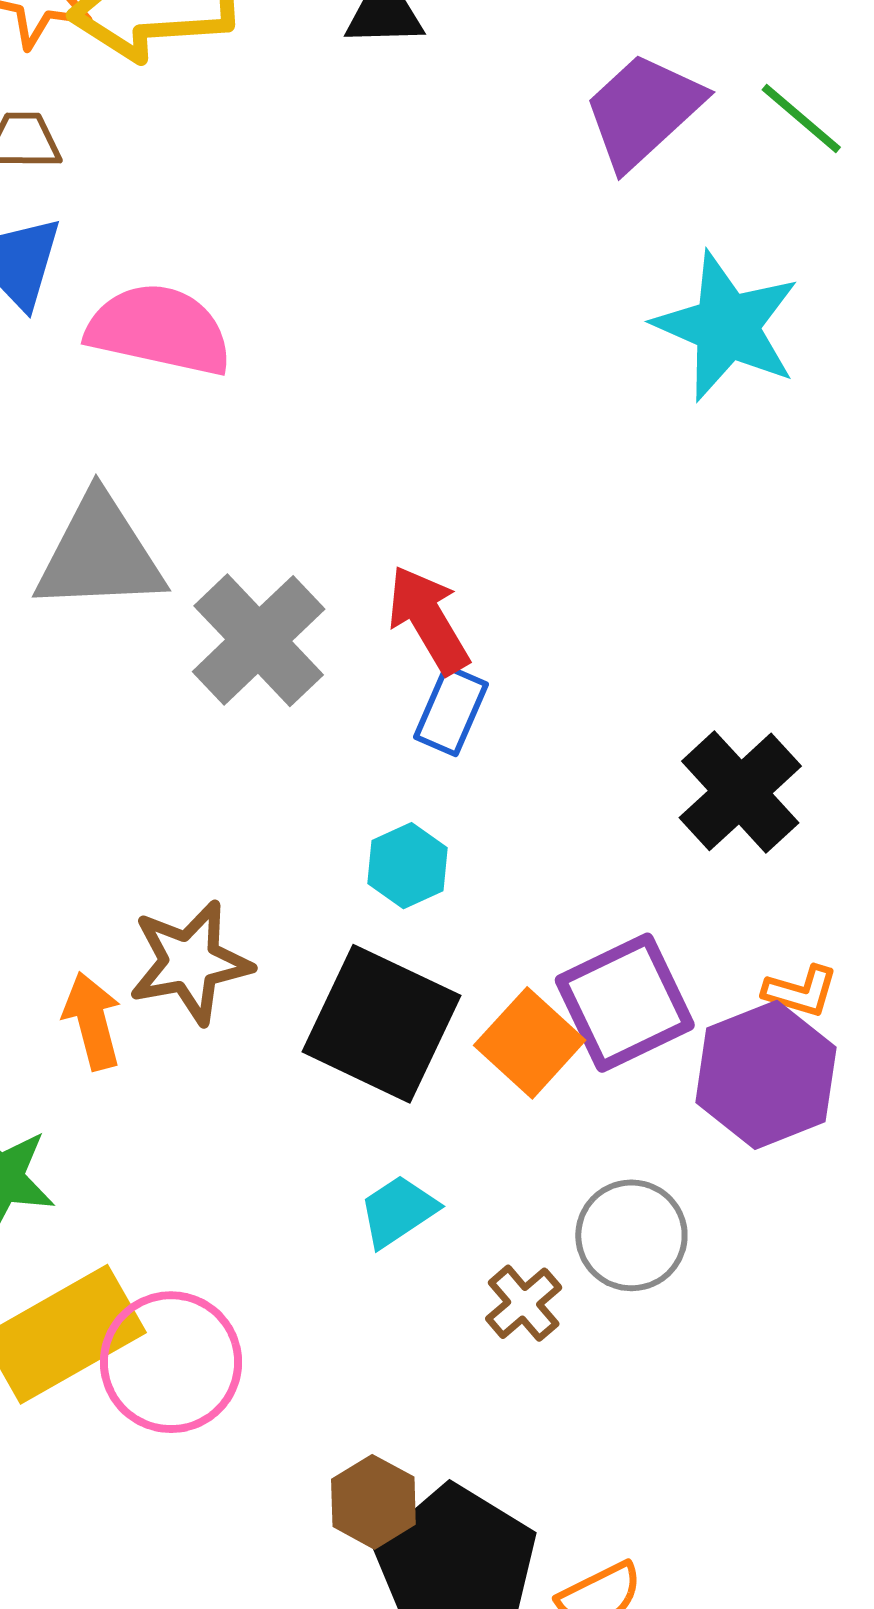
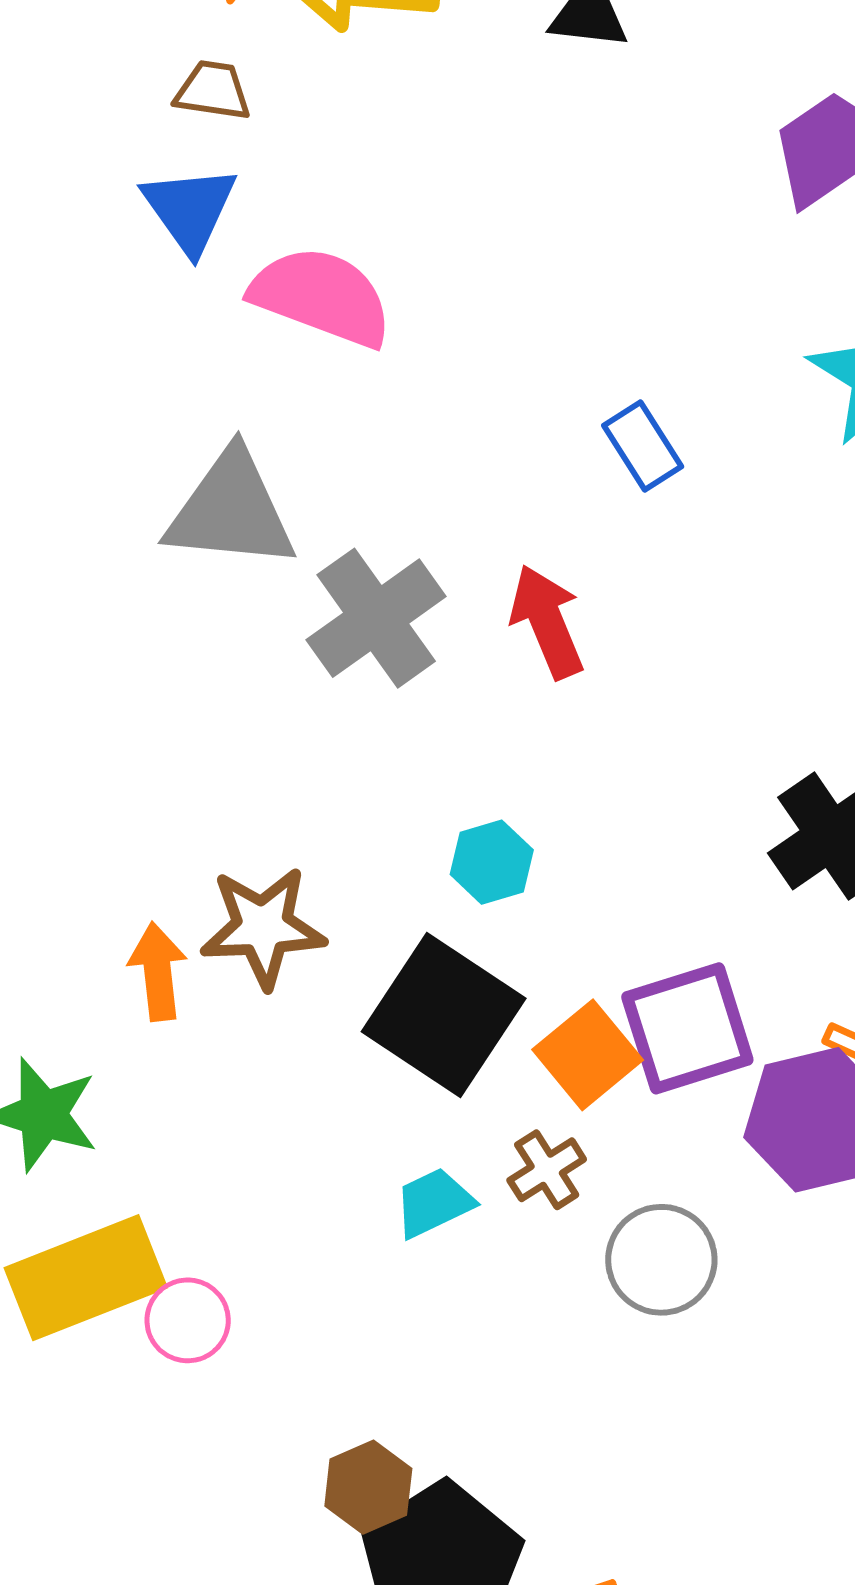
blue rectangle: (451, 711) -> (643, 446), moved, turned -64
brown cross: (524, 1303) -> (547, 1170), moved
pink circle: (171, 1362) -> (188, 1320), size x0.6

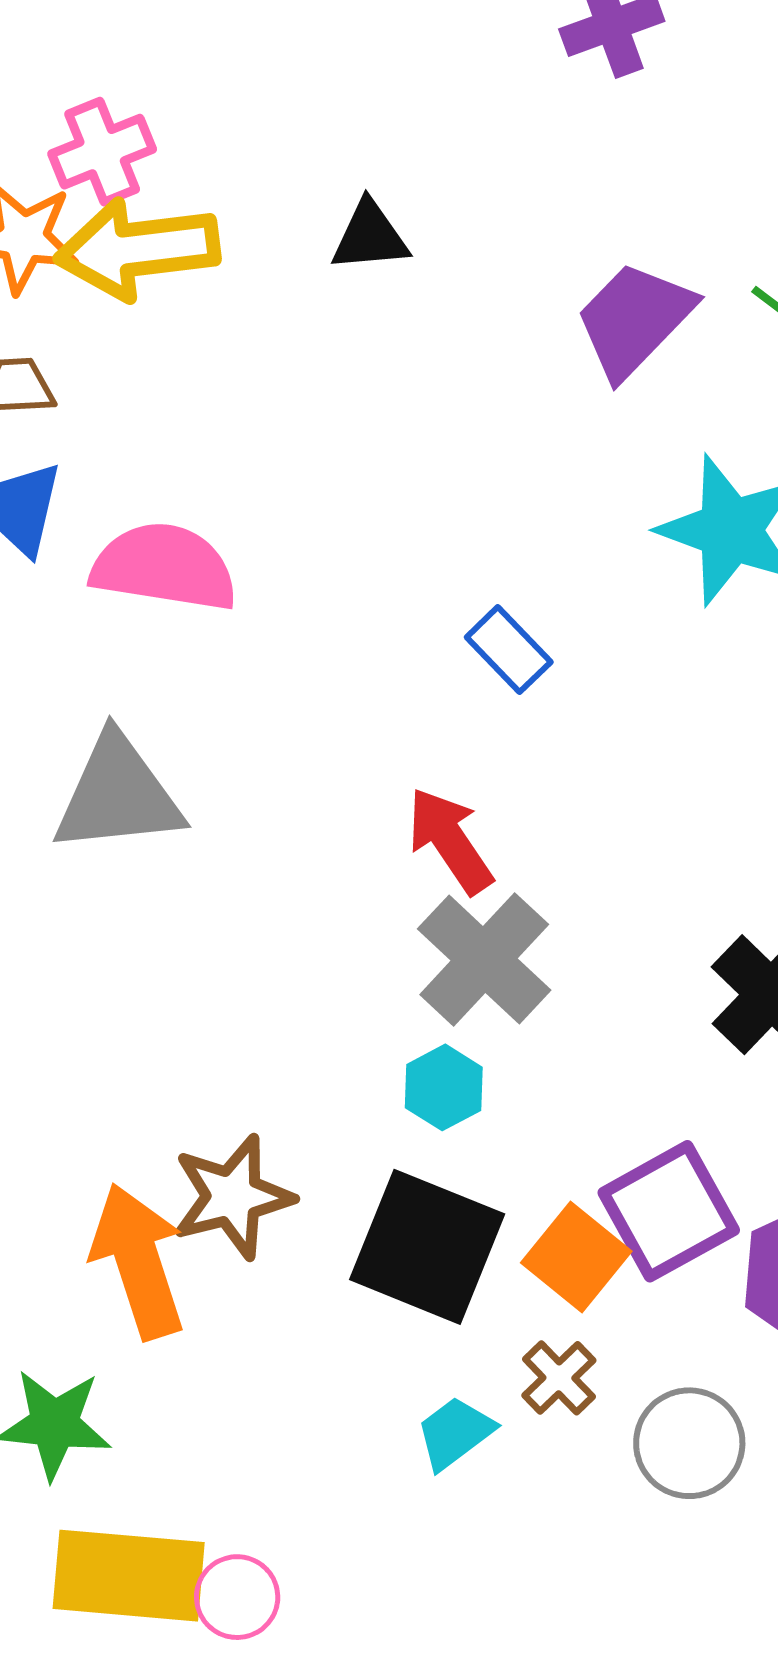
gray cross: (376, 618) -> (484, 960), moved
orange arrow: (158, 971) -> (138, 1261), size x1.6
yellow rectangle: (86, 1278) -> (129, 1576), turned 38

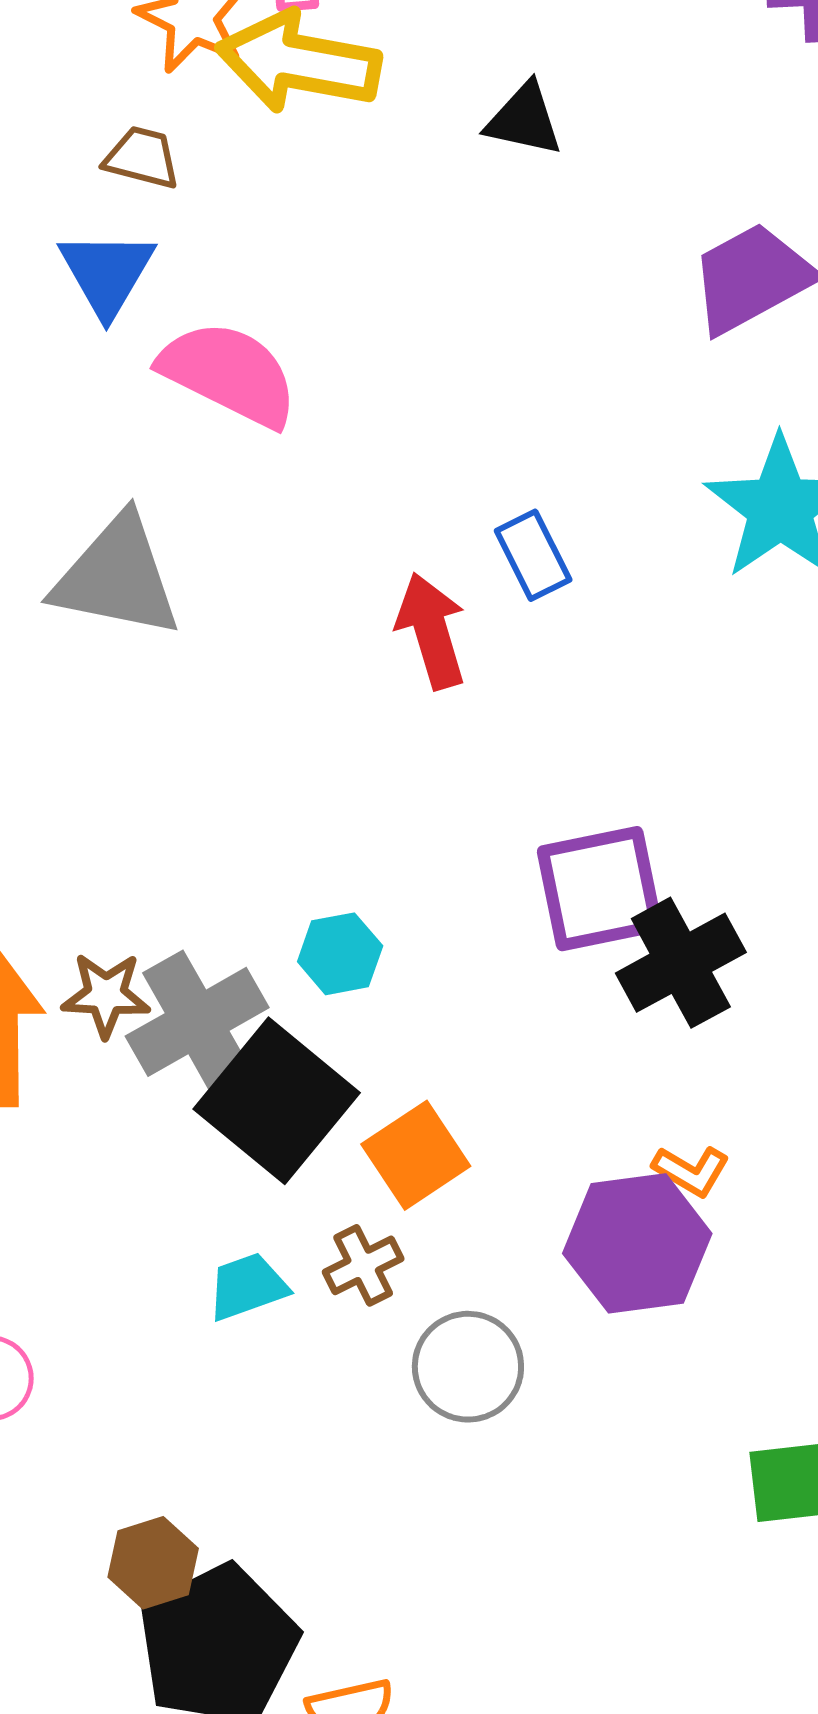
red arrow: (450, 841) -> (431, 631), moved
gray cross: (484, 960) -> (197, 1022), moved
brown star: (233, 1197) -> (106, 995), size x0.7
purple square: (669, 1211) -> (600, 889), moved

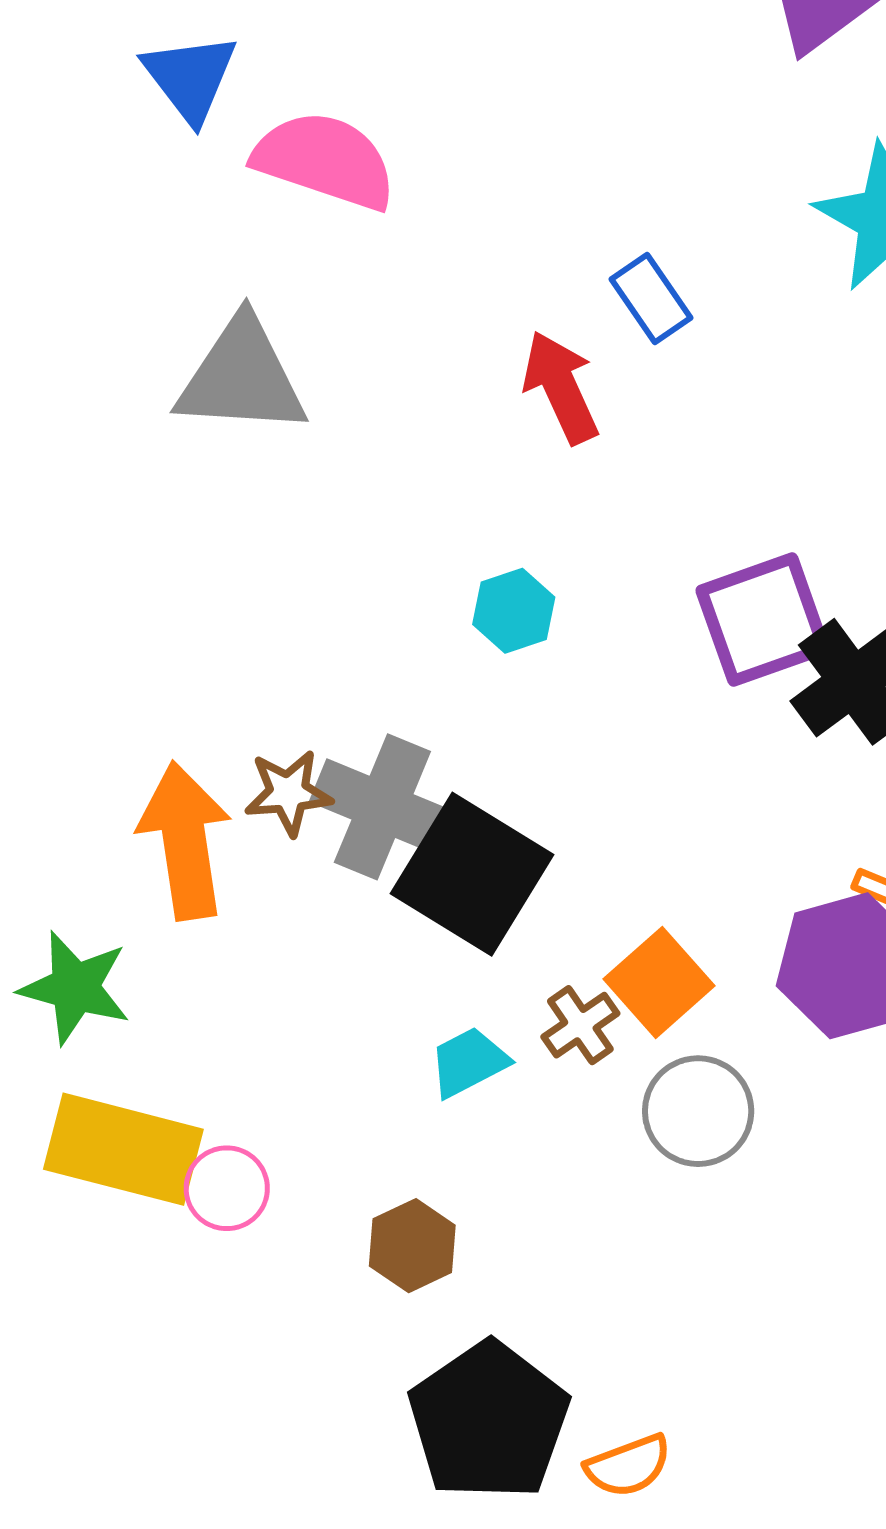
cyan hexagon: (340, 954) -> (514, 611), moved
gray cross: (197, 1022) -> (382, 807), turned -30
orange square: (416, 1155) -> (659, 982), moved
brown hexagon: (153, 1563) -> (412, 1246), moved

